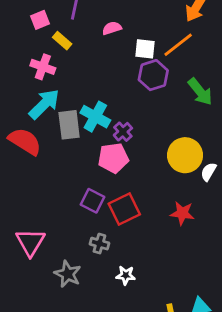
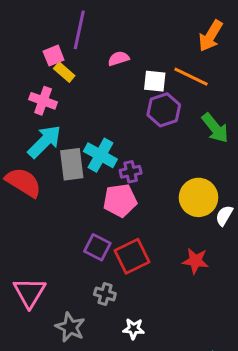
pink square: (40, 20) -> (54, 56), moved
orange line: (178, 45) -> (191, 77), turned 64
purple cross: (123, 132) -> (131, 172), turned 30

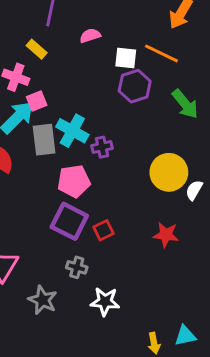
pink square: (54, 56) -> (37, 101), moved
pink pentagon: (120, 200) -> (74, 181), moved
purple square: (97, 247) -> (69, 221), size x1.4
red square: (132, 256) -> (103, 230), size x0.6
white star: (134, 329) -> (105, 302), size x1.4

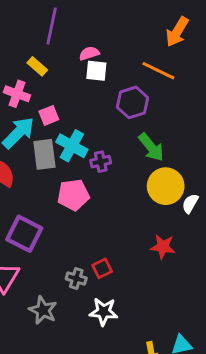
white square: (126, 58) -> (96, 71), moved
pink square: (37, 101) -> (49, 115), moved
green arrow: (185, 104) -> (151, 147), moved
purple square: (69, 221) -> (24, 234), moved
red square: (103, 230) -> (102, 268), moved

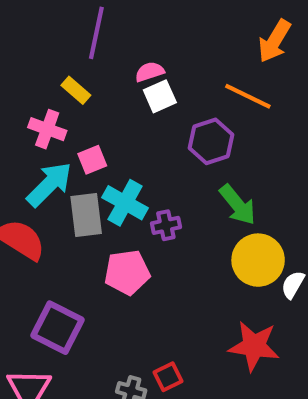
white square: (96, 71) -> (160, 96), turned -30
red star: (163, 247) -> (254, 346), size x1.4

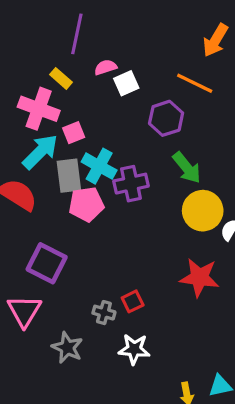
pink semicircle: (150, 72) -> (106, 67), moved
pink cross: (47, 129) -> (39, 109), size x1.4
purple cross: (166, 225) -> (131, 184), size x1.5
pink pentagon: (127, 272) -> (86, 204), moved

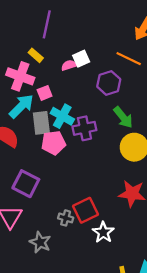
pink semicircle: (106, 67) -> (69, 65), moved
red square: (133, 301) -> (86, 210), size x1.6
white star: (134, 349) -> (103, 232), moved, turned 30

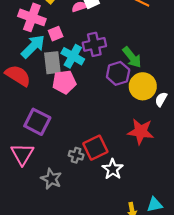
purple hexagon: (109, 83) -> (118, 73), moved
purple cross: (84, 128) -> (94, 44), moved

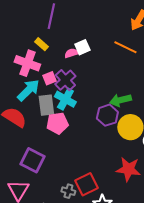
purple cross: (94, 44) -> (65, 80), moved, turned -30
green arrow: (132, 57) -> (120, 100), turned 115

